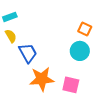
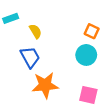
yellow semicircle: (11, 36) -> (35, 31), moved
pink square: (71, 85) -> (88, 95), moved

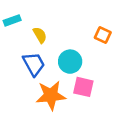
cyan circle: (86, 55) -> (70, 62), moved
pink square: (88, 95) -> (83, 87), moved

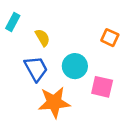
cyan rectangle: (12, 20) -> (13, 22), turned -42
pink square: (83, 87) -> (102, 87), moved

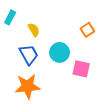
orange square: (110, 38) -> (87, 30), turned 32
orange star: (54, 102) -> (28, 86), moved

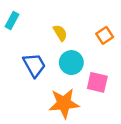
yellow semicircle: (34, 30) -> (60, 33), moved
orange star: (28, 86) -> (64, 103), moved

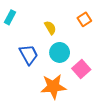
orange square: (105, 35) -> (84, 19), moved
pink square: (97, 82) -> (81, 69), turned 36

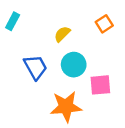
yellow semicircle: (50, 28) -> (62, 34), turned -104
pink square: (81, 69) -> (100, 85), turned 36

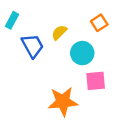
cyan circle: (74, 65) -> (82, 53), moved
blue trapezoid: (35, 67) -> (33, 46), moved

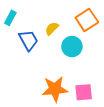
orange square: (99, 23) -> (87, 20), size x1.5
pink square: (96, 81) -> (84, 92), moved

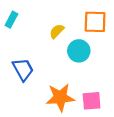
orange square: (87, 20) -> (95, 22), turned 35
blue trapezoid: (28, 40) -> (23, 69), moved

